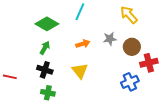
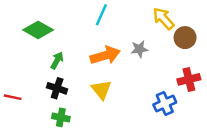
green diamond: (47, 24) -> (38, 30), moved
orange arrow: (83, 44) -> (105, 55), size x1.6
brown circle: (132, 47) -> (185, 38), moved

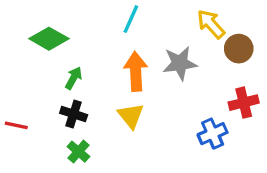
gray star: (139, 49) -> (180, 63), size x1.5
orange arrow: (105, 55) -> (136, 71), turned -76
green cross: (61, 117) -> (78, 152), turned 30

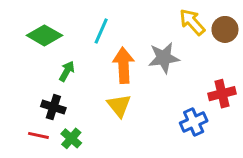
cyan line: (131, 19) -> (101, 31), moved
brown circle: (239, 49) -> (225, 29), moved
black cross: (74, 114) -> (53, 107), moved
red line: (16, 125) -> (38, 135), moved

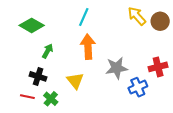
cyan line: (101, 31) -> (84, 17), moved
gray star: (164, 58) -> (117, 68), moved
yellow triangle: (119, 106) -> (75, 81), moved

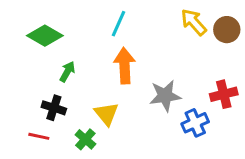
green cross: (51, 99) -> (85, 139), moved

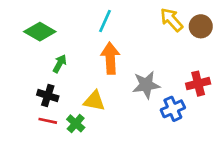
yellow triangle: (106, 114) -> (94, 101), turned -40
red line: (39, 136) -> (48, 121), moved

